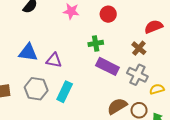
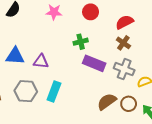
red semicircle: (154, 27) -> (125, 22), moved

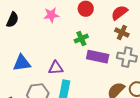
purple triangle: (41, 62) -> (56, 68), moved

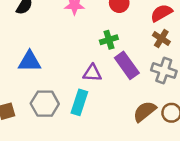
purple rectangle: (98, 57) -> (127, 65), turned 35
purple triangle: (56, 68) -> (92, 73), moved

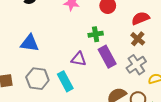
gray cross: (164, 71) -> (136, 65), turned 30
cyan rectangle: (79, 102) -> (65, 81), turned -54

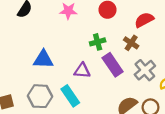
brown cross: (138, 39) -> (131, 43), moved
blue triangle: (30, 43) -> (43, 59), moved

